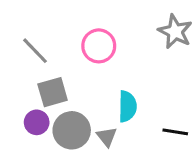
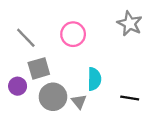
purple circle: (37, 122) -> (18, 86), moved

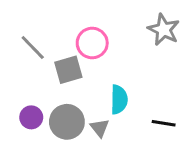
gray square: (39, 68) -> (68, 70), moved
purple circle: (18, 86) -> (31, 117), moved

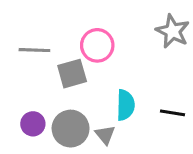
gray line: (33, 47) -> (34, 50), turned -44
black line: (164, 123) -> (173, 113), moved

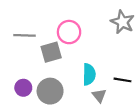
gray triangle: (105, 135) -> (99, 96), moved

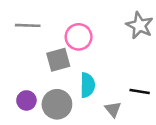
gray line: (24, 35) -> (28, 25), moved
cyan semicircle: (89, 74) -> (87, 85), moved

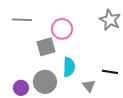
purple circle: (26, 100) -> (21, 88), moved

